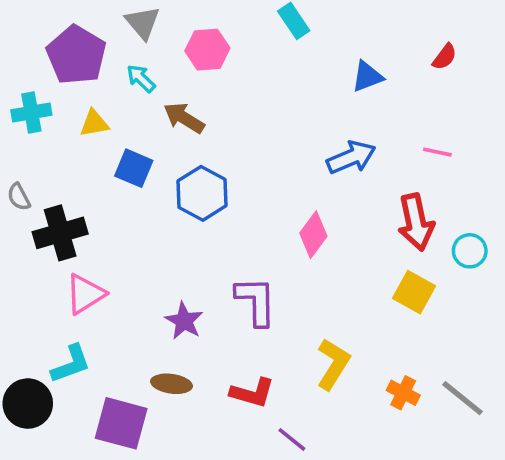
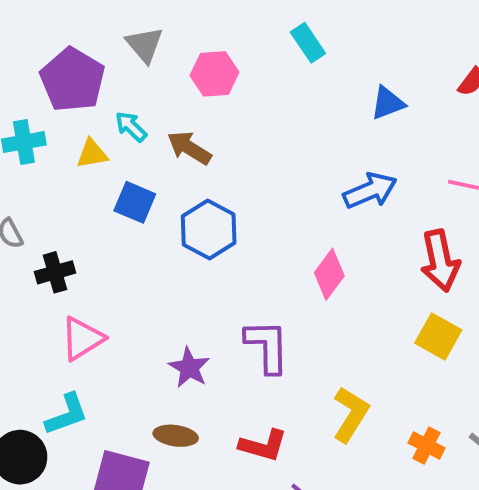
cyan arrow: (141, 78) -> (131, 126), moved
black cross: (60, 233) -> (55, 272), size x0.7

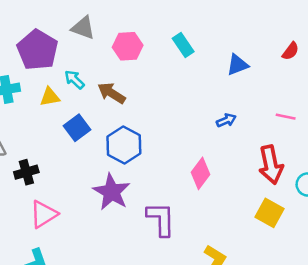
cyan rectangle: (308, 43) -> (183, 45), moved
gray triangle: (144, 45) -> (83, 28), turned -30
blue arrow: (370, 191) -> (226, 120), size x0.6
blue square: (135, 202) -> (77, 128), turned 30
purple star: (189, 368) -> (112, 192), moved, size x1.4

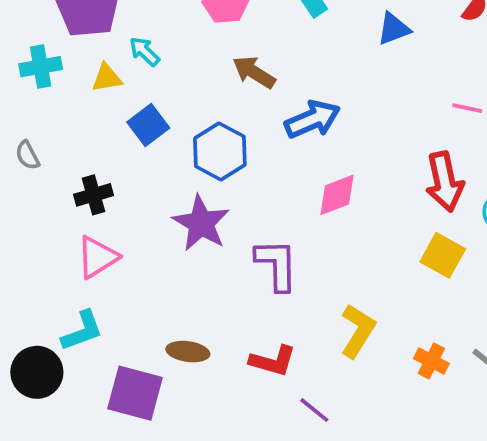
brown arrow: (112, 93) -> (254, 72), moved
blue arrow: (226, 120) -> (312, 119), moved, size x1.8
black cross: (26, 172) -> (94, 195), moved
pink diamond: (200, 173) -> (337, 195), turned 32

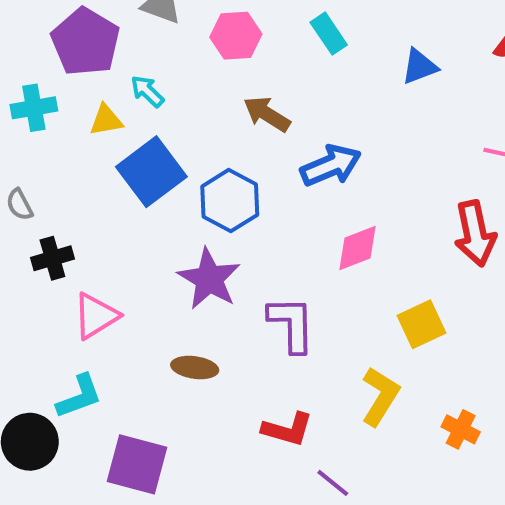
blue square: (148, 125) -> (151, 172), size x1.5
black cross: (94, 195) -> (52, 258), moved
yellow square: (443, 255) -> (421, 324), moved, turned 36
brown ellipse: (188, 352) -> (195, 368), moved

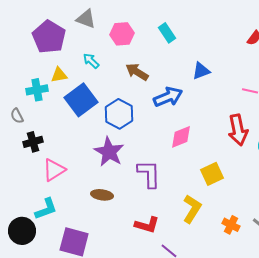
blue triangle: (419, 67) -> (201, 71), moved
cyan arrow: (147, 91) -> (91, 61), moved
cyan cross: (34, 108) -> (37, 90), moved

